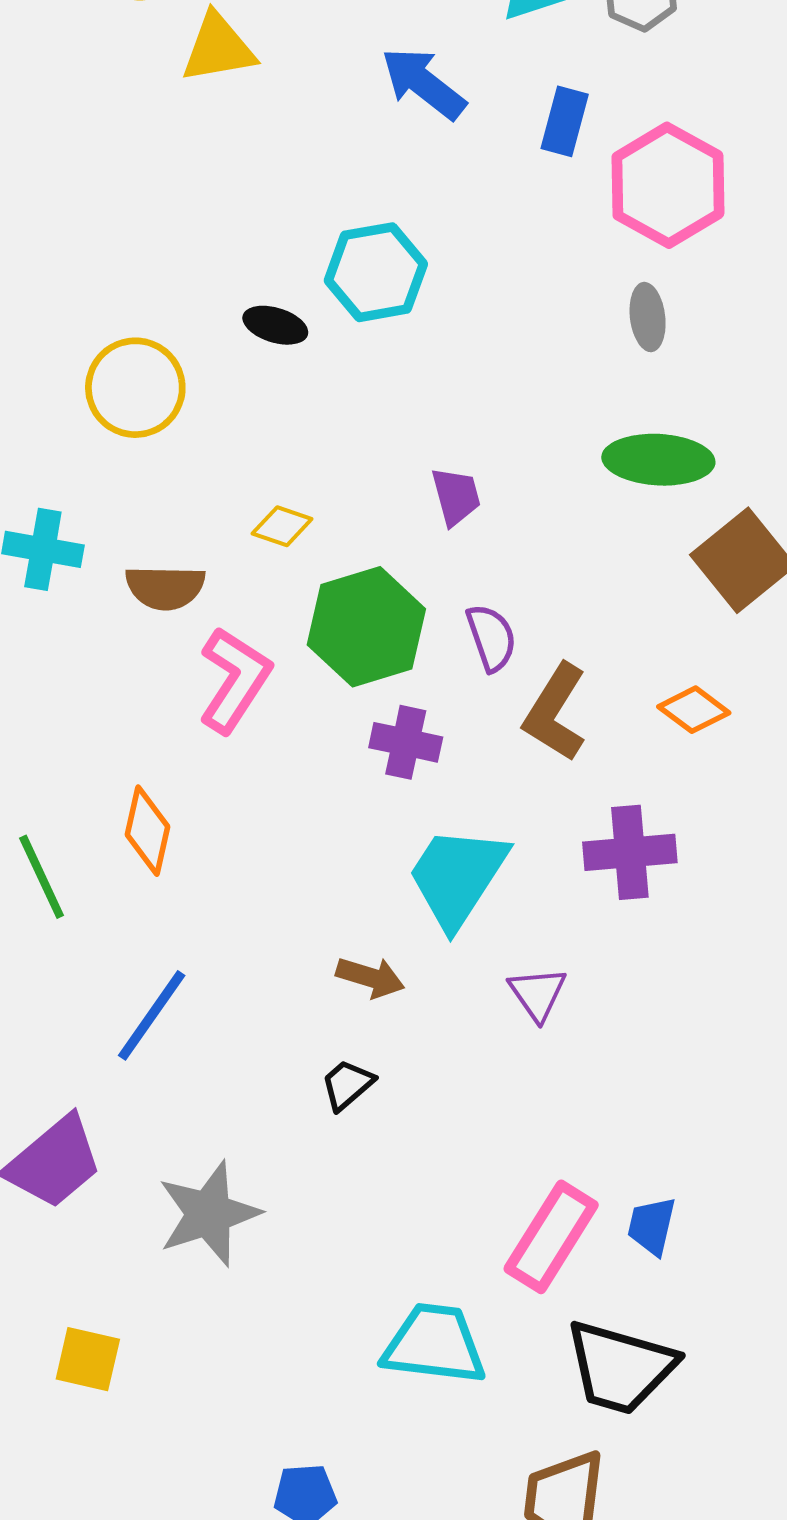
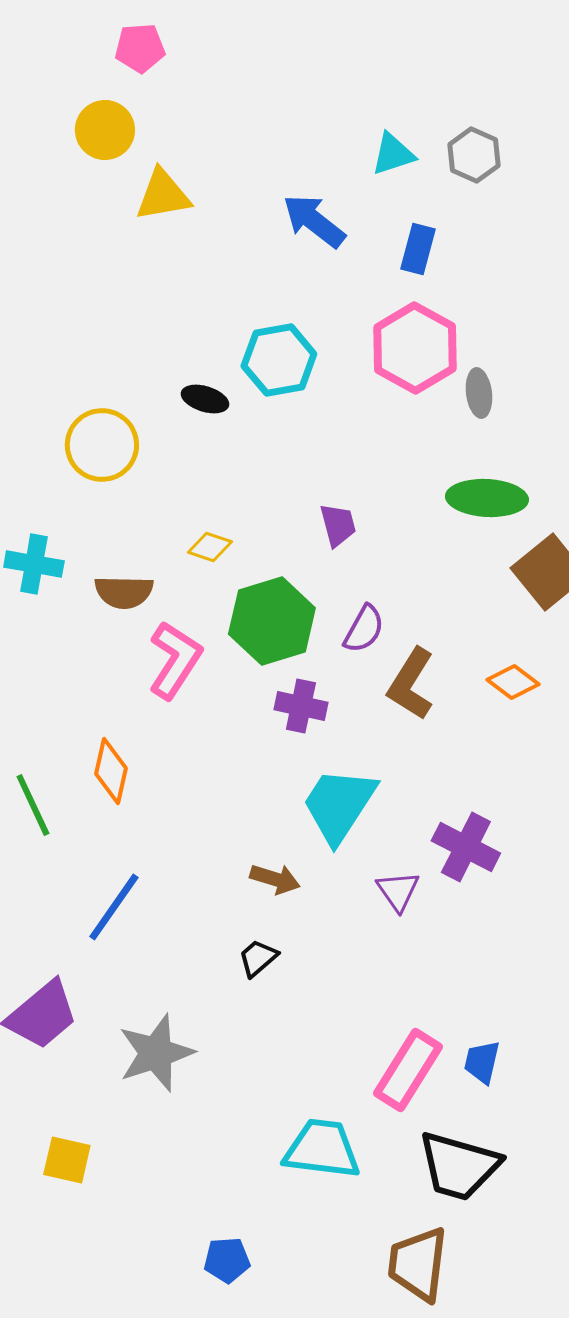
pink hexagon: (668, 185) -> (415, 348), moved
purple semicircle: (491, 638) -> (364, 629), turned 48
purple cross: (630, 852) -> (466, 847), moved, turned 32

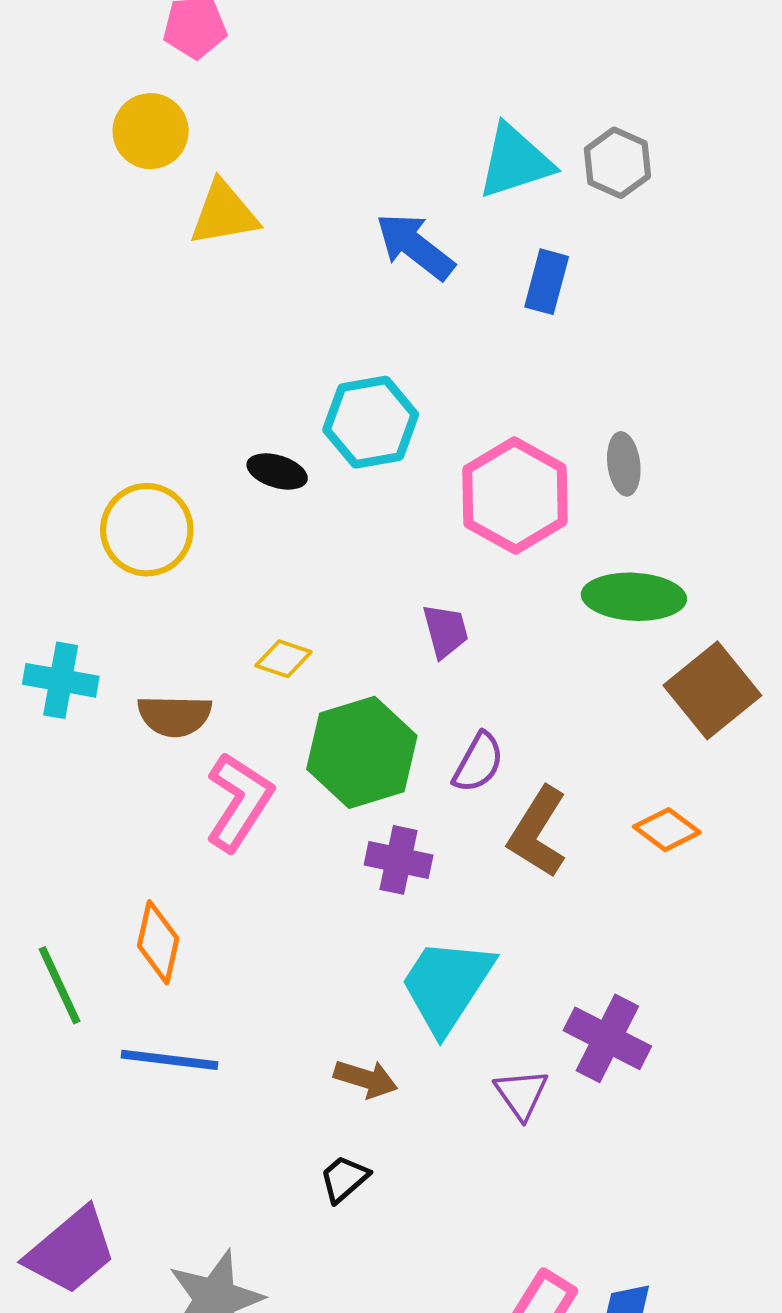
cyan triangle: (393, 154) -> (515, 161), size x1.4
pink hexagon: (415, 348) -> (515, 496), moved
blue line: (114, 907) -> (170, 1060), moved, turned 62

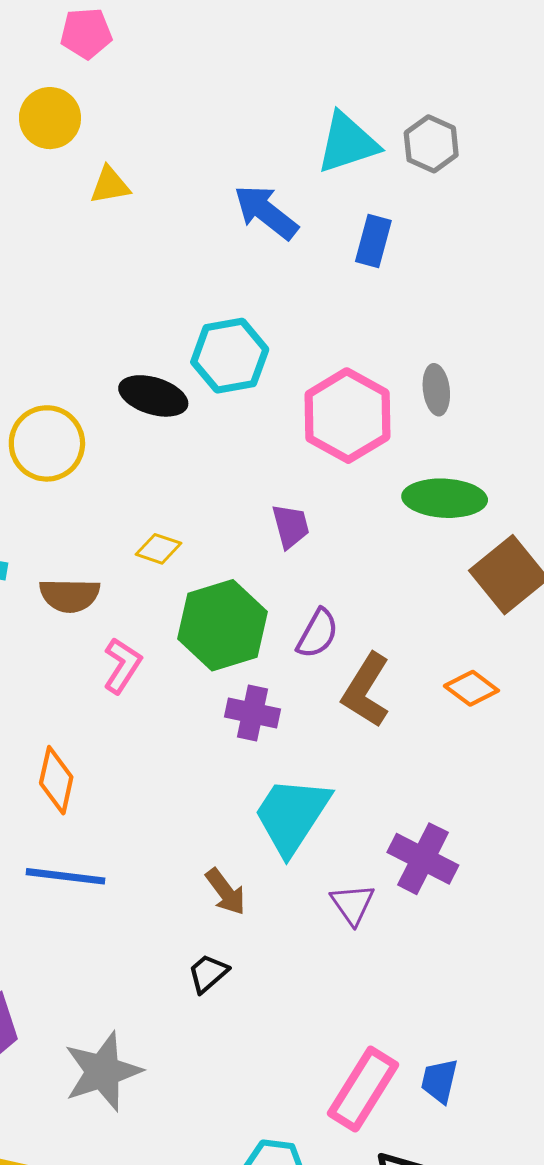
yellow triangle: (224, 213) -> (110, 185), size x0.7
black ellipse: (277, 471) -> (153, 396), size x1.4
pink L-shape: (239, 802) -> (122, 666), size x0.7
brown arrow: (366, 1079) -> (226, 892), turned 36

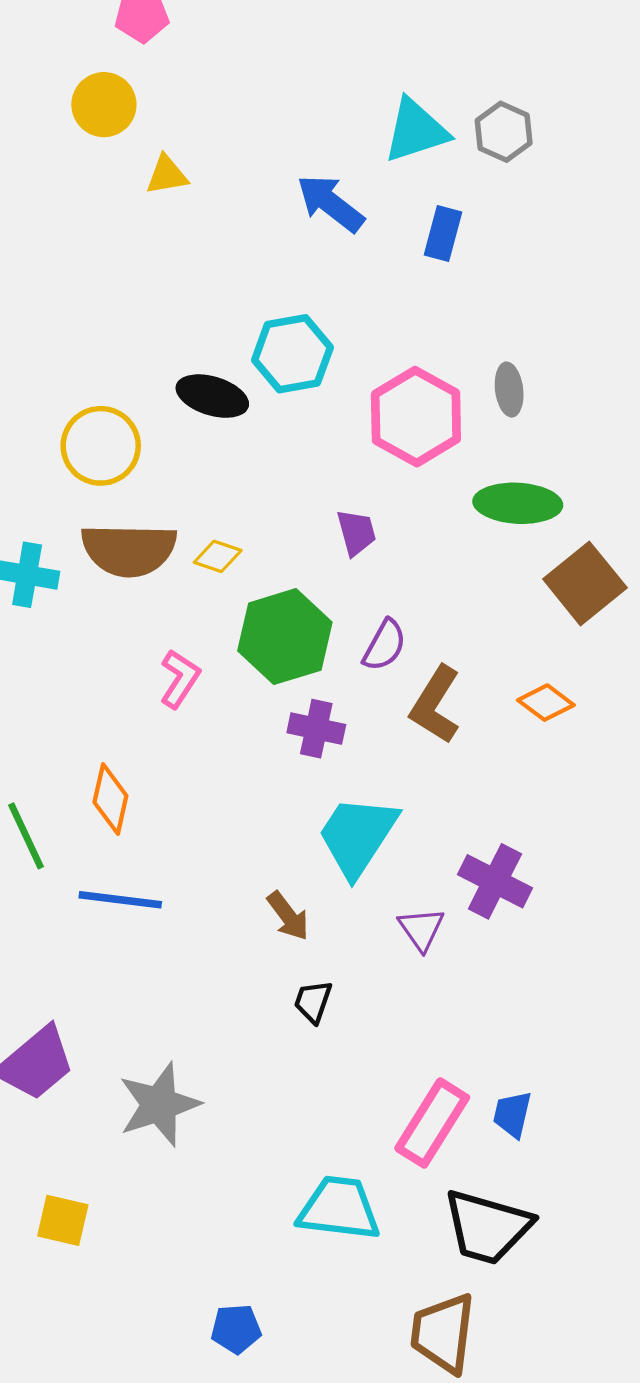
brown semicircle: (70, 595) -> (129, 550), moved, size x1.5
black trapezoid: (208, 973) -> (313, 1002), moved, turned -30

